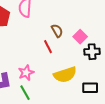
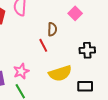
brown semicircle: (57, 31) -> (52, 29), turned 32
pink square: (80, 37) -> (75, 13), moved

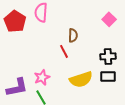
pink square: (75, 13) -> (109, 19), moved
black rectangle: (85, 86) -> (108, 76), moved

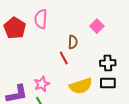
pink square: (109, 19) -> (97, 26), moved

